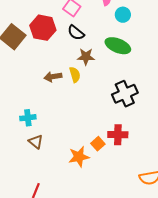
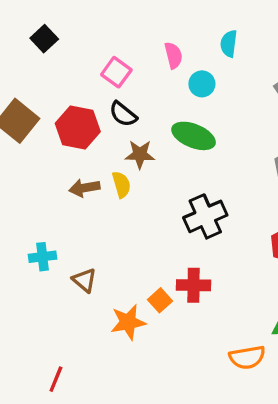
red hexagon: (43, 28) -> (78, 128), moved
brown triangle: (36, 142) -> (84, 280), moved

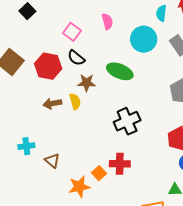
cyan semicircle: (229, 44) -> (161, 13), moved
cyan circle: (202, 84) -> (144, 39), moved, size x1.6

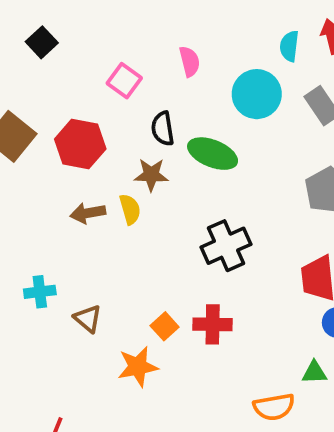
black semicircle: (76, 58) -> (163, 129), moved, turned 42
orange square: (99, 173) -> (165, 326), moved

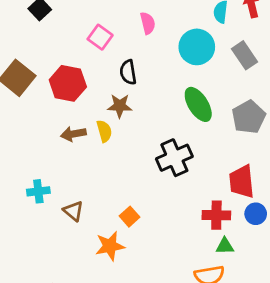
green ellipse: (213, 154) -> (198, 104), moved, turned 36
red cross: (213, 324) -> (216, 215), moved
green triangle: (314, 372) -> (225, 246), moved

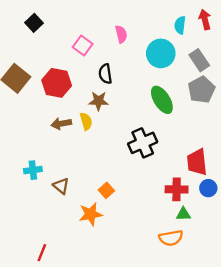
gray pentagon: (249, 117) -> (202, 90), moved

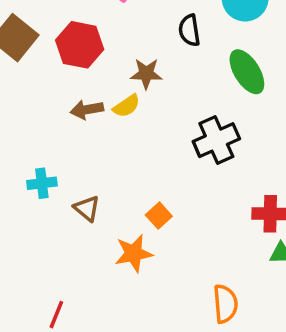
black semicircle: (105, 74) -> (189, 30), moved
yellow semicircle: (86, 121) -> (126, 106), turned 72
orange semicircle: (171, 238) -> (225, 304), moved, turned -85

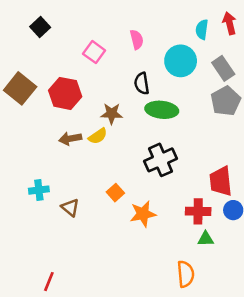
green ellipse: (247, 72) -> (162, 110), moved, turned -52
orange square: (159, 216) -> (115, 193), moved
orange star: (134, 253) -> (143, 214), moved
orange semicircle: (225, 304) -> (186, 274), moved

